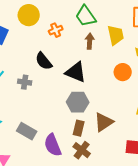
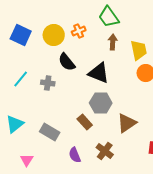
yellow circle: (29, 15) -> (54, 35), moved
yellow trapezoid: (116, 35) -> (139, 50), moved
brown rectangle: (79, 128) -> (85, 122), moved, turned -56
purple semicircle: (53, 145) -> (75, 155), moved, size x0.7

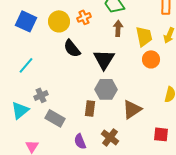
black triangle: (99, 73) -> (104, 59), turned 40
gray cross: (48, 83) -> (41, 95), moved, turned -32
brown rectangle: (85, 122) -> (90, 108), turned 49

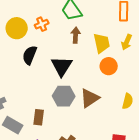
black semicircle: (72, 48) -> (30, 55), turned 60
brown rectangle: (90, 108) -> (39, 117), moved
brown triangle: (132, 109) -> (90, 98), moved

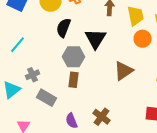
gray hexagon: (64, 96) -> (74, 57), moved
brown rectangle: (39, 117) -> (74, 80), moved

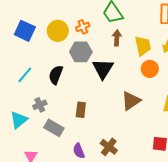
black semicircle: (64, 28) -> (56, 75), moved
gray hexagon: (74, 57) -> (81, 52), moved

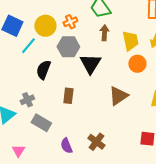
cyan line: (25, 75) -> (28, 46), moved
brown rectangle: (81, 110) -> (68, 96), moved

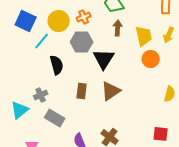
black semicircle: (43, 70) -> (57, 65), turned 144
brown triangle: (118, 96) -> (111, 91), moved

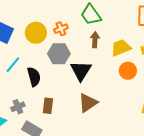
yellow trapezoid: (144, 36) -> (121, 48), turned -100
cyan line: (42, 41) -> (13, 65), moved
brown rectangle: (82, 91) -> (48, 106), moved

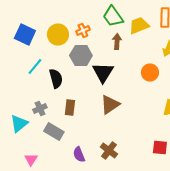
yellow trapezoid: (121, 48) -> (139, 26), moved

